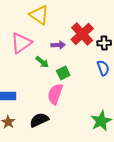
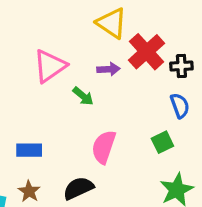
yellow triangle: (39, 15) -> (112, 23), moved
green square: (63, 73) -> (162, 142), moved

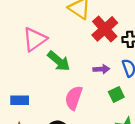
purple arrow: (108, 69) -> (101, 69), moved
green arrow: (83, 96) -> (59, 61), size x1.5

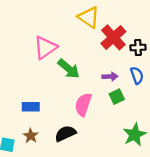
green square: (116, 94) -> (117, 97), moved

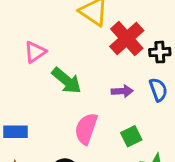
pink triangle: (45, 47) -> (35, 52), size x0.7
green square: (117, 97) -> (131, 136), moved

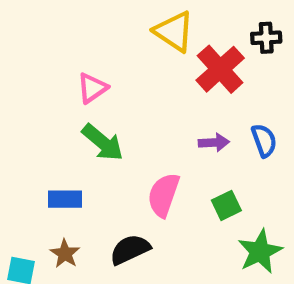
black cross: (160, 52) -> (266, 38), moved
green arrow: (67, 81) -> (103, 143), moved

